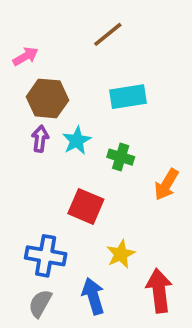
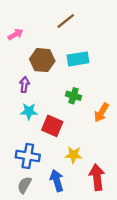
brown hexagon: (47, 98) -> (42, 60), moved
cyan star: (77, 141) -> (29, 111), moved, turned 30
yellow star: (121, 254) -> (74, 155), turned 30

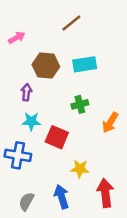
green cross: (74, 96) -> (80, 104), turned -32
blue cross: (28, 156) -> (18, 155), moved

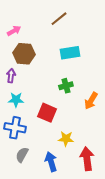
brown hexagon: (46, 66) -> (24, 54), moved
purple arrow: (26, 92) -> (11, 76), moved
cyan star: (31, 121) -> (16, 100), moved
gray semicircle: (26, 201) -> (22, 155), moved

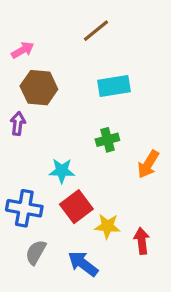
cyan star: (16, 100) -> (62, 171), moved
red square: (47, 113) -> (76, 207), moved, turned 30
red arrow: (87, 159) -> (142, 241), moved, size x0.7
blue arrow: (51, 162) -> (83, 264), turned -36

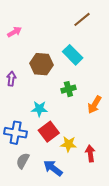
brown line: (96, 31) -> (82, 19), moved
cyan rectangle: (114, 86) -> (73, 55), turned 54
brown hexagon: (39, 88) -> (41, 64), moved

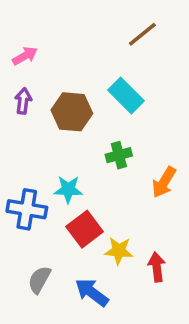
purple arrow: (11, 79) -> (23, 101), moved
blue cross: (16, 133) -> (27, 209), moved

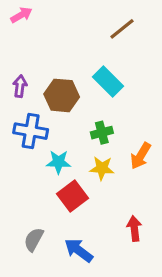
pink arrow: (25, 56) -> (21, 15), moved
blue cross: (27, 209) -> (31, 131), moved
yellow star: (119, 251) -> (102, 168), moved

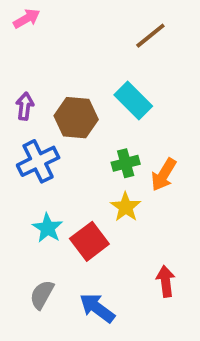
blue cross: (31, 131) -> (38, 161), turned -36
orange arrow: (141, 156) -> (164, 175), moved
cyan star: (59, 162) -> (48, 228), moved, turned 30
yellow star: (102, 168) -> (126, 207), turned 30

